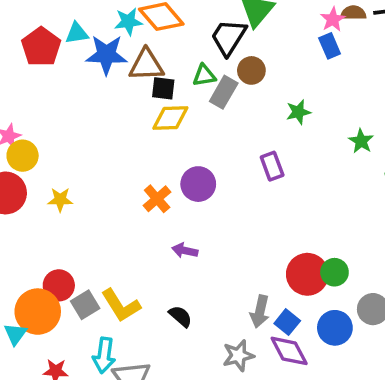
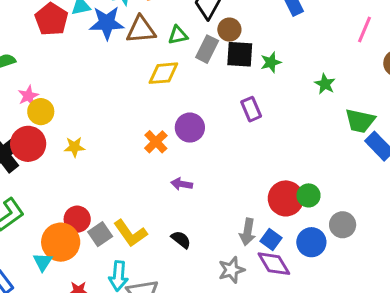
green triangle: (204, 75) -> (178, 35), moved
black square: (163, 88) -> (240, 54), moved, size x1.4

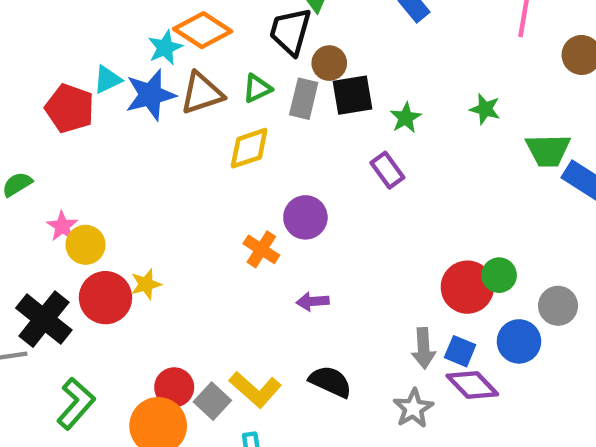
green star: (271, 62) -> (406, 118), moved
red circle: (28, 144) -> (105, 298), moved
black semicircle: (181, 240) -> (330, 382), size x1.4

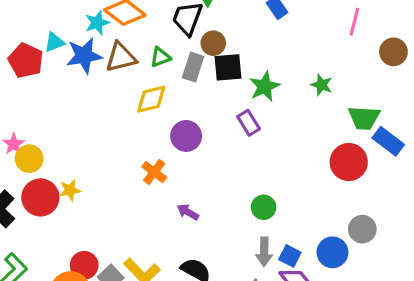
green star: (406, 118) -> (265, 86), size x1.4
purple circle: (305, 217) -> (186, 136), moved
green circle: (499, 275) -> (264, 207), moved
red circle: (467, 287) -> (349, 162), moved
purple arrow: (313, 302) -> (188, 212), turned 30

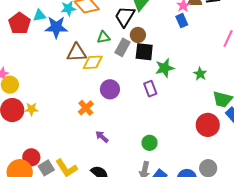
brown triangle: (121, 57) -> (77, 53), moved

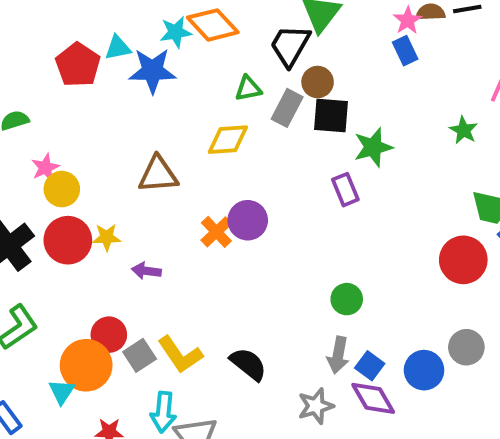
brown triangle: (77, 53) -> (158, 175), moved
green star: (200, 74) -> (464, 130), moved
purple circle: (110, 89) -> (248, 220), moved
purple arrow: (102, 137) -> (146, 271), moved, turned -32

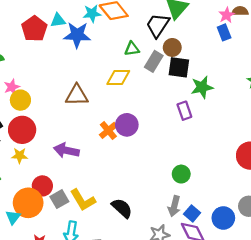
yellow star: (107, 237) -> (20, 155), moved
purple arrow: (146, 271) -> (66, 150), size x1.5

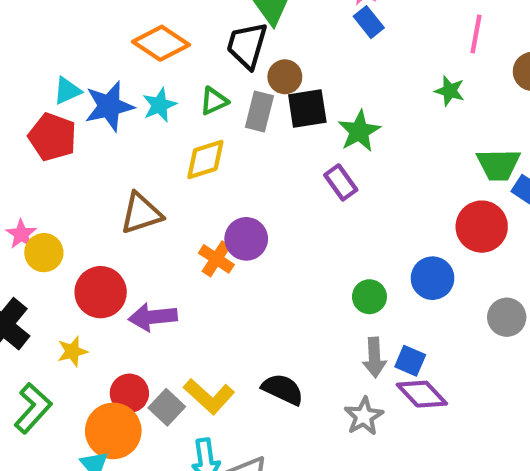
cyan star: (92, 13) -> (160, 105), moved
red pentagon: (34, 29) -> (52, 137), moved
red circle: (22, 130) -> (101, 292), moved
blue circle: (223, 218) -> (433, 278), moved

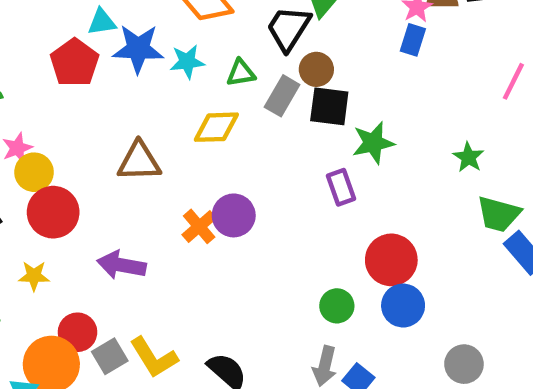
blue rectangle: (369, 22) -> (413, 40), turned 40
green star: (450, 91) -> (468, 157), moved
red circle: (482, 227) -> (391, 260), moved
red circle: (101, 292) -> (53, 212), moved

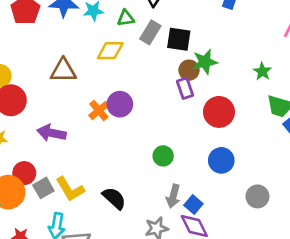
brown circle: (316, 69) -> (189, 70), moved
red circle: (391, 260) -> (219, 112), moved
green circle: (337, 306) -> (163, 156), moved

